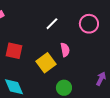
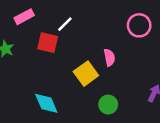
white line: (52, 24) -> (65, 24), moved
red square: (14, 51) -> (48, 43), moved

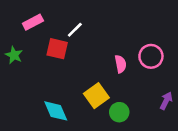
pink circle: (139, 25) -> (151, 56), moved
yellow square: (86, 74) -> (96, 96), moved

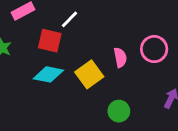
yellow square: (96, 96) -> (89, 74), moved
cyan diamond: (56, 111) -> (48, 74), moved, turned -56

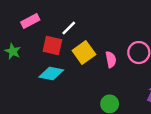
yellow square: (89, 74) -> (84, 53), moved

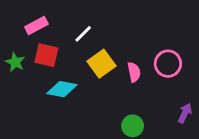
red square: (52, 46) -> (46, 55), moved

